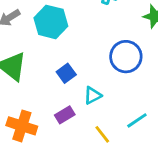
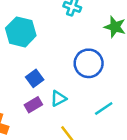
purple rectangle: (65, 115) -> (33, 105), moved
cyan line: (137, 120) -> (104, 109), moved

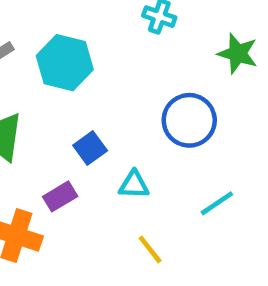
cyan triangle: (58, 98) -> (134, 185), turned 30
purple rectangle: (33, 105) -> (60, 196), moved

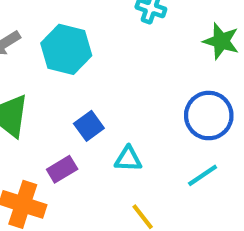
blue circle: (189, 120) -> (209, 116), moved

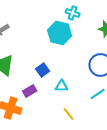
cyan hexagon: (66, 49) -> (60, 33), moved

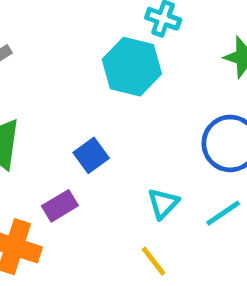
cyan triangle: (62, 86) -> (163, 203), moved, turned -48

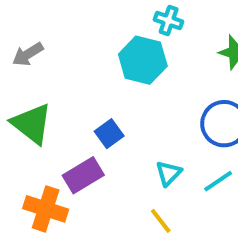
purple rectangle: (60, 206) -> (83, 175), size x1.4

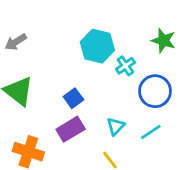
cyan cross: (169, 21) -> (125, 66), moved, turned 36
purple rectangle: (83, 175) -> (71, 129), moved

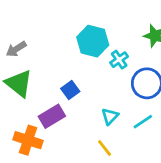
gray arrow: (16, 42) -> (16, 49), moved
purple rectangle: (71, 129) -> (52, 116), moved

